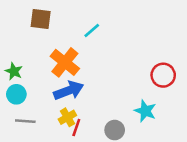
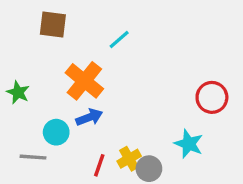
blue arrow: (69, 90) -> (89, 117), size x0.7
cyan circle: (16, 94) -> (56, 132), moved
yellow cross: (67, 117) -> (129, 159), moved

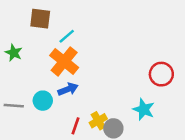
cyan line: (119, 39) -> (67, 36), moved
green star: (18, 92) -> (14, 53), moved
gray line: (33, 157) -> (14, 106), moved

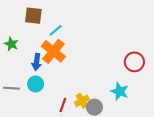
blue arrow: (68, 89) -> (37, 62), moved, turned 119

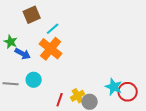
brown square: (33, 16) -> (32, 15), turned -30
blue arrow: (37, 62) -> (23, 54), moved, turned -70
red circle: (134, 62) -> (128, 92), moved

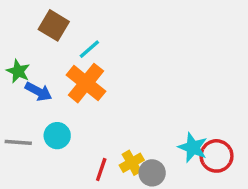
brown square: (32, 15) -> (54, 25), turned -36

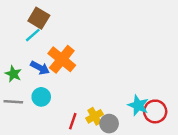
cyan line: (89, 49) -> (33, 35), moved
green star: (18, 71) -> (13, 74), moved
blue arrow: (39, 92) -> (40, 68), moved

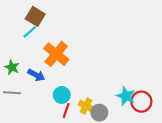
blue arrow: (40, 68) -> (36, 75), moved
cyan circle: (41, 97) -> (62, 95), moved
yellow cross: (95, 116) -> (86, 106), turned -32

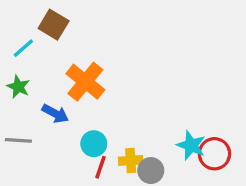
cyan line: (30, 32) -> (23, 48), moved
green star: (12, 67) -> (18, 87), moved
yellow cross: (86, 106) -> (131, 160), turned -32

